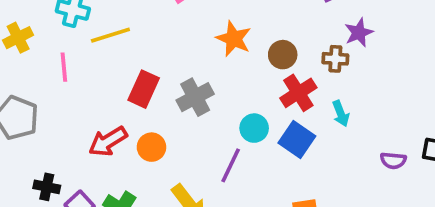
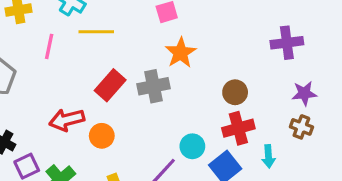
orange star: (234, 39) -> (181, 53), moved
brown cross: (335, 59) -> (301, 127), moved
gray cross: (195, 97) -> (154, 86), moved

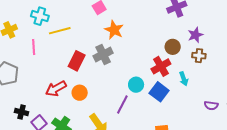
brown circle: (235, 92) -> (173, 47), moved

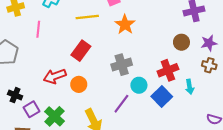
yellow line: (60, 31) -> (87, 17), moved
brown circle: (173, 47) -> (181, 42), moved
gray cross: (103, 54) -> (122, 65), moved

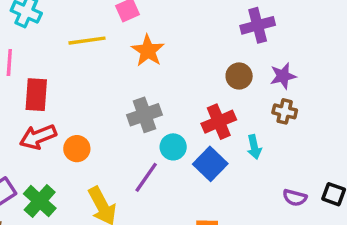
red rectangle: (81, 51) -> (36, 95), moved, turned -30

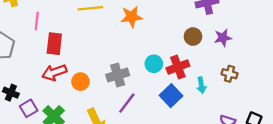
orange star: (148, 51) -> (131, 17), turned 30
brown cross: (285, 111) -> (230, 74), moved
gray cross: (144, 115) -> (118, 75), moved
cyan circle: (173, 147) -> (154, 64), moved

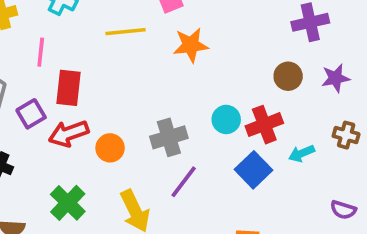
cyan arrow: (201, 85) -> (302, 153), turned 77
purple square: (29, 108) -> (31, 114), moved

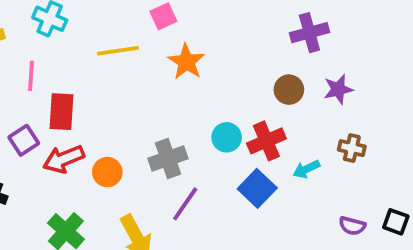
orange star: (191, 45) -> (186, 62), turned -30

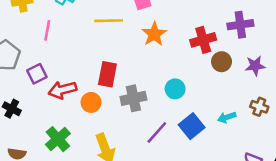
red rectangle: (62, 112) -> (107, 74), moved
red cross: (266, 141) -> (203, 40), moved
purple line: (185, 204) -> (157, 132), moved

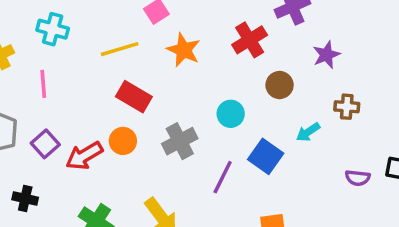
brown circle: (222, 62) -> (280, 85), moved
red rectangle: (107, 74) -> (134, 97), moved, turned -55
orange circle: (91, 102) -> (123, 141), moved

